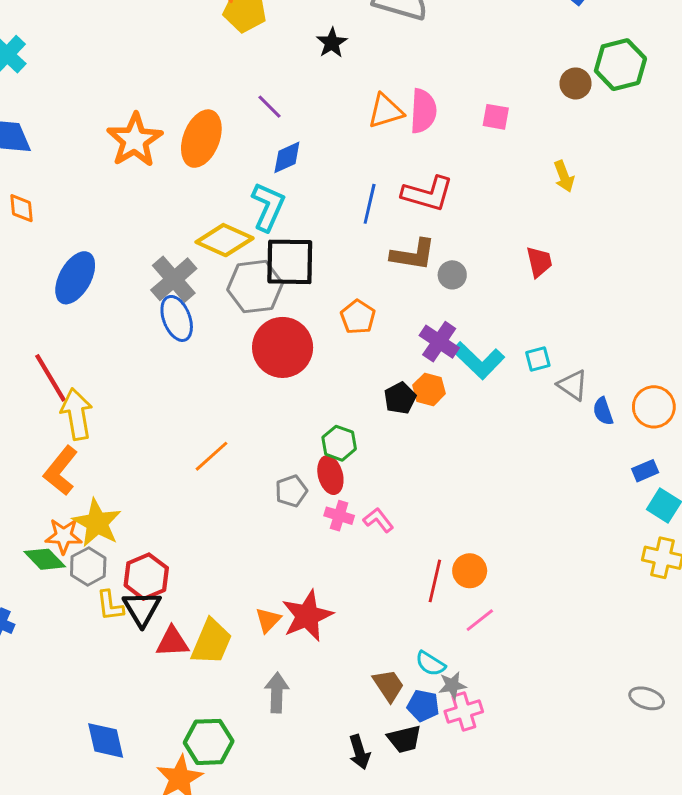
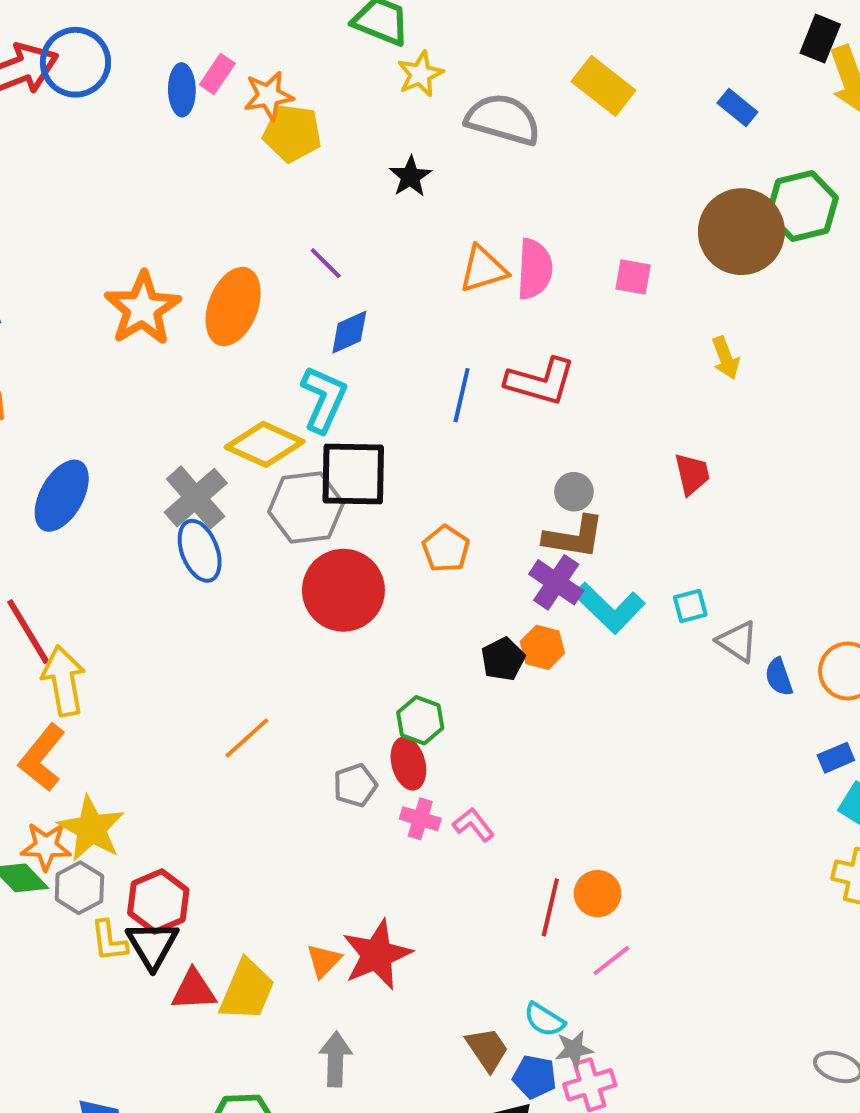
brown circle: (576, 83) -> (741, 232), size x2.0
brown L-shape: (413, 255) -> (574, 537), moved

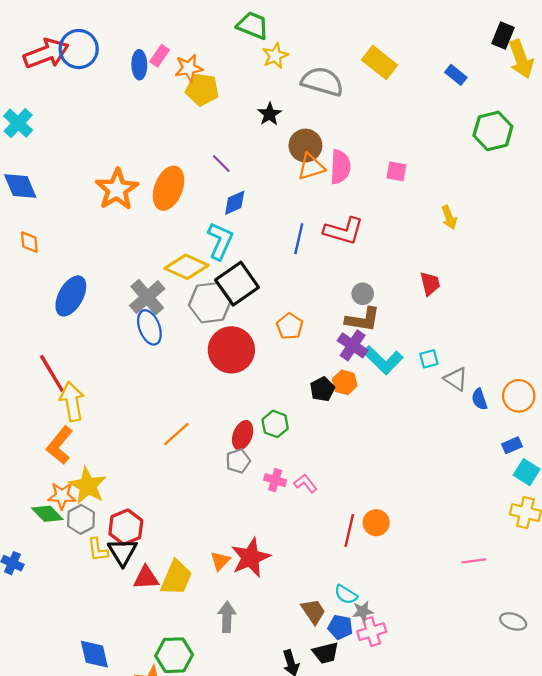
brown circle: (741, 232) -> (305, 146), moved, size x0.7
black square: (353, 474) -> (237, 284), turned -36
red ellipse: (408, 764) -> (243, 435), moved, turned 36
pink line: (611, 961) -> (474, 561), moved, turned 30

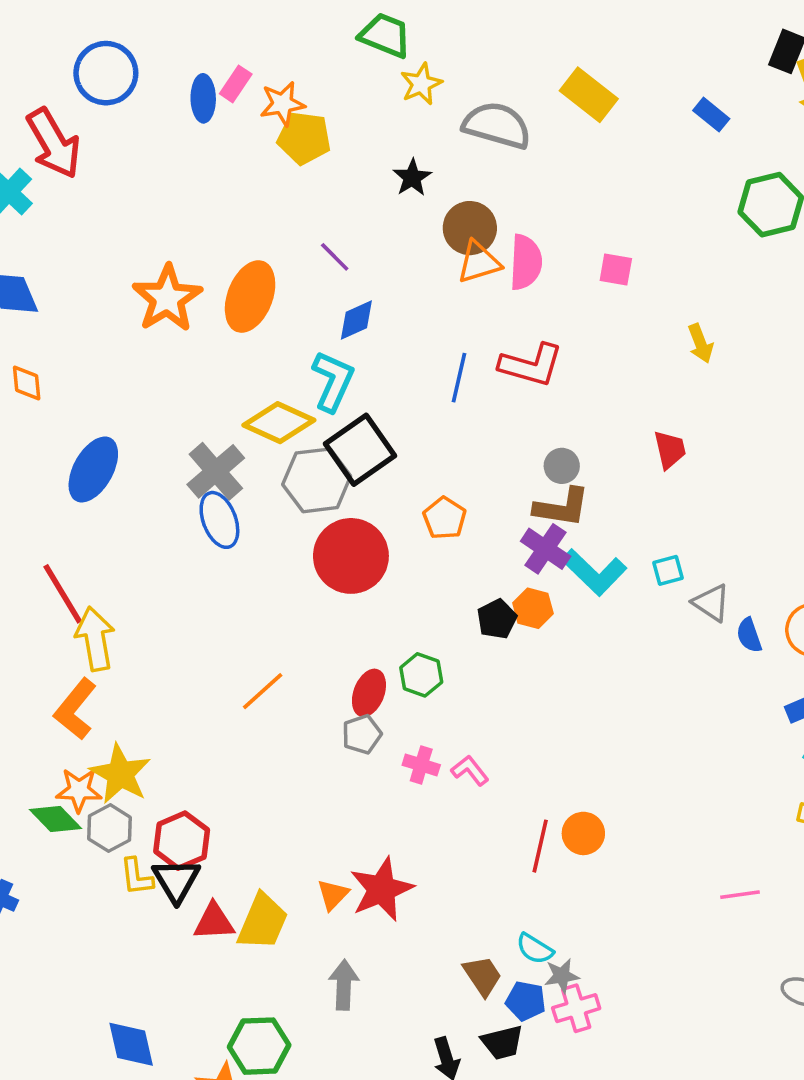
red arrow: (46, 54) -> (54, 143), moved, turned 81

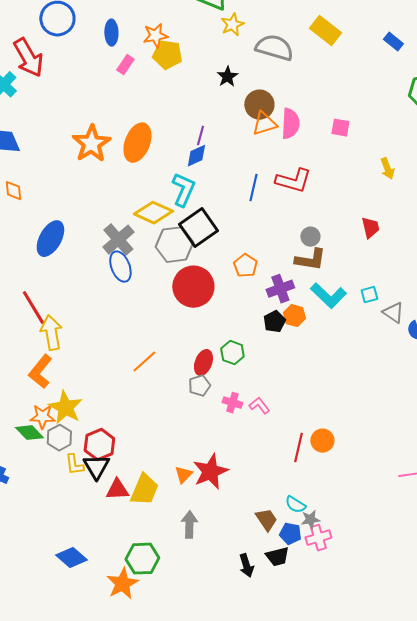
pink rectangle: (236, 84) -> (125, 65), moved
purple line: (335, 257) -> (200, 136), moved, turned 60
purple cross: (546, 549) -> (280, 289), moved, turned 36
blue diamond: (131, 1044) -> (71, 558), turned -36

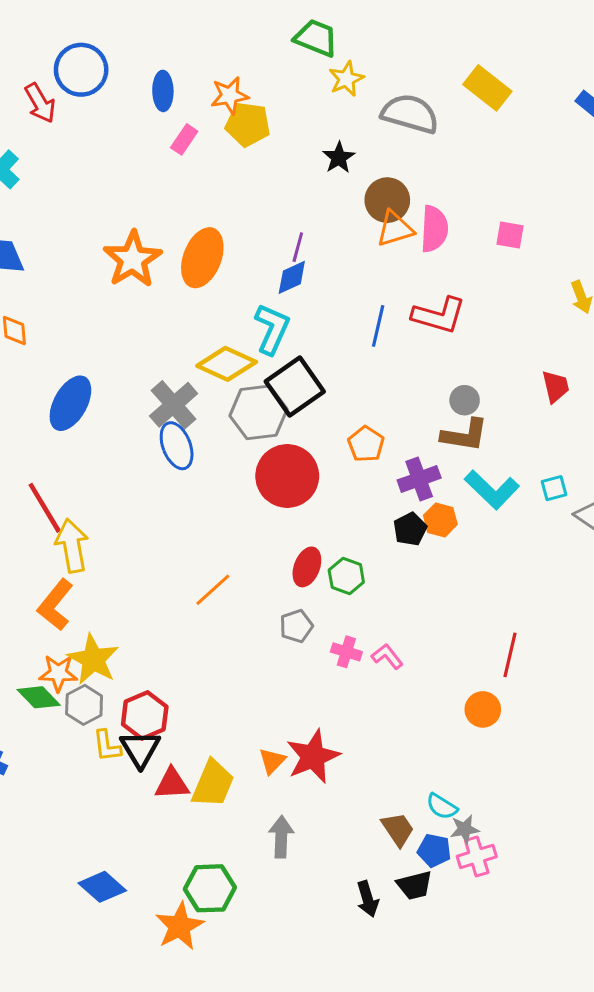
red arrow: (28, 58) -> (40, 103), moved, size x0.7
red ellipse: (203, 363) -> (307, 567), moved
red line: (298, 448) -> (510, 655), moved

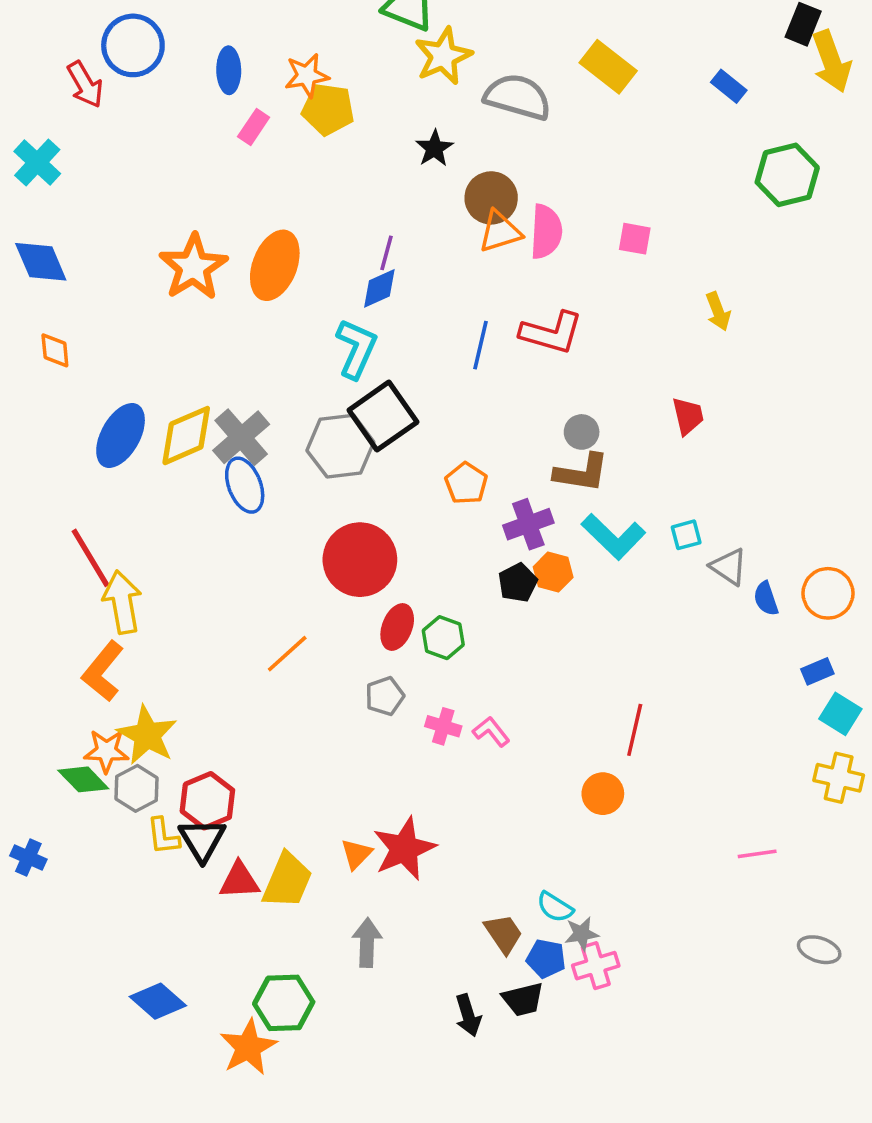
yellow star: (346, 79) -> (443, 56), size x1.4
yellow diamond: (227, 364) -> (186, 436), moved, turned -48
red circle: (287, 476) -> (360, 560), moved

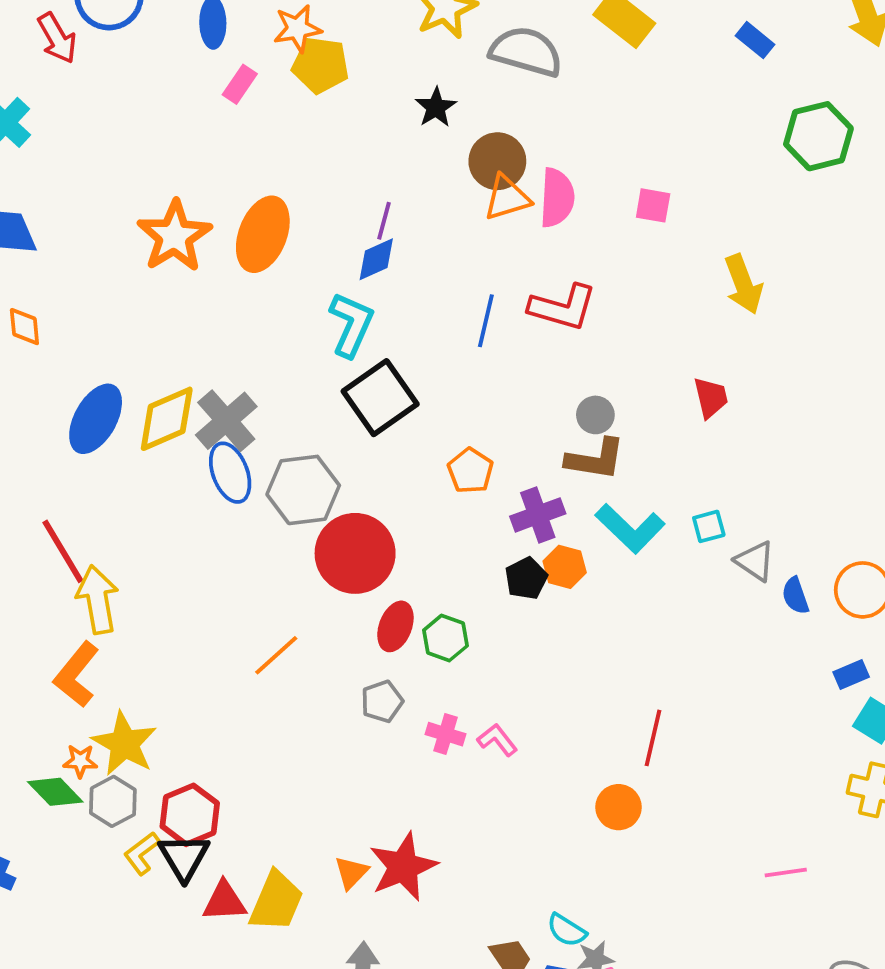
yellow arrow: (718, 311) -> (743, 284), size x1.4
gray hexagon: (340, 446) -> (303, 490), moved
orange star: (106, 751) -> (80, 761), size x0.7
yellow L-shape: (163, 836) -> (142, 853), turned 60

